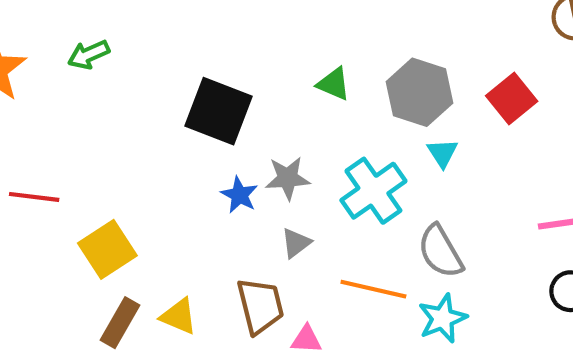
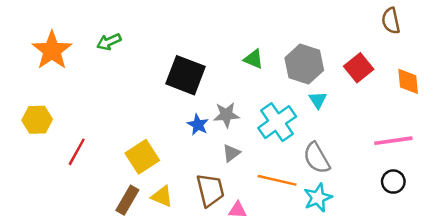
red line: (34, 197) -> (77, 152), moved, turned -68
yellow square: (107, 249) -> (142, 157), moved

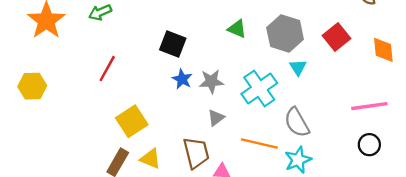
black square: (186, 75) -> (173, 44), size x0.7
blue star: (198, 125) -> (182, 79), moved
red line: (77, 152) -> (107, 69), moved

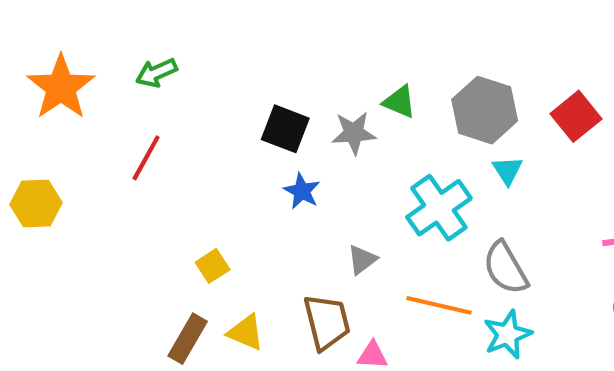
red line: (107, 69) -> (146, 158), moved
gray star: (211, 81) -> (354, 133), moved
yellow square: (132, 121) -> (213, 266), size x0.6

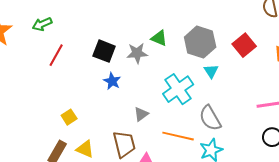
red line: (146, 158) -> (56, 55), moved

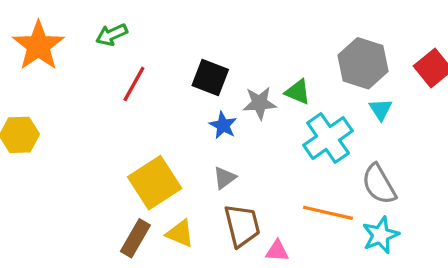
green triangle: (159, 38) -> (298, 92), moved
gray star: (137, 53) -> (260, 103), moved
gray triangle: (141, 114) -> (225, 178), moved
yellow square: (69, 117) -> (155, 183), size x2.0

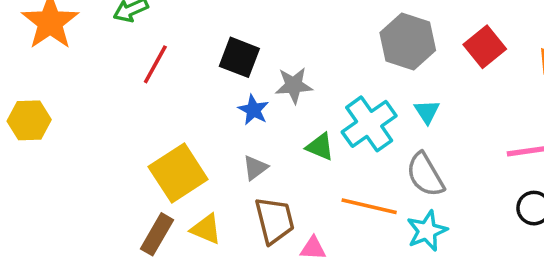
green triangle: (298, 92) -> (320, 147), moved
cyan triangle: (381, 109) -> (427, 112), moved

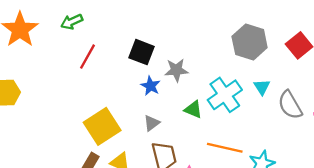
gray semicircle: (425, 175) -> (290, 105), moved

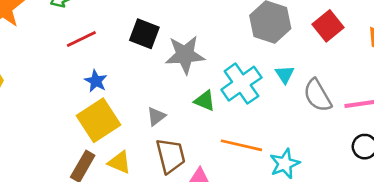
red line: (88, 57) -> (81, 39), turned 35
gray star: (176, 70) -> (185, 55), size x1.4
blue star: (151, 86) -> (96, 81), moved

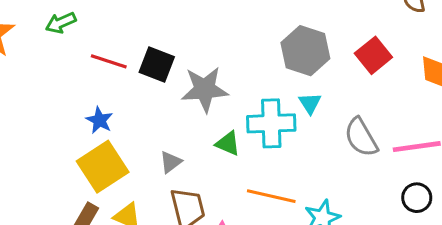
red line: (81, 39) -> (109, 61), moved, turned 44
cyan triangle: (285, 74) -> (310, 103), moved
cyan cross: (241, 84) -> (271, 123), turned 33

